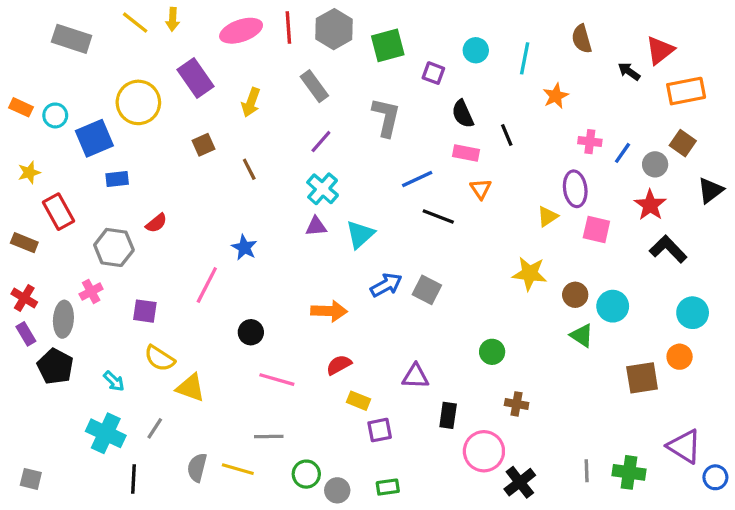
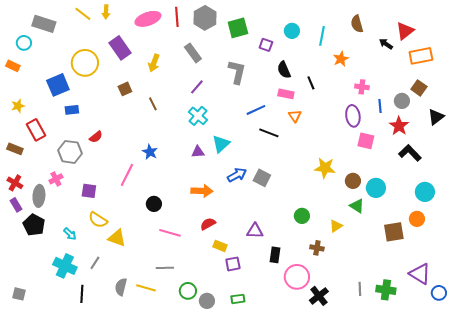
cyan circle: (55, 115) -> (24, 43), moved
blue line: (622, 153) -> (380, 106), moved, turned -40
yellow triangle: (548, 217) -> (336, 226), moved
purple triangle: (316, 226) -> (198, 152), moved

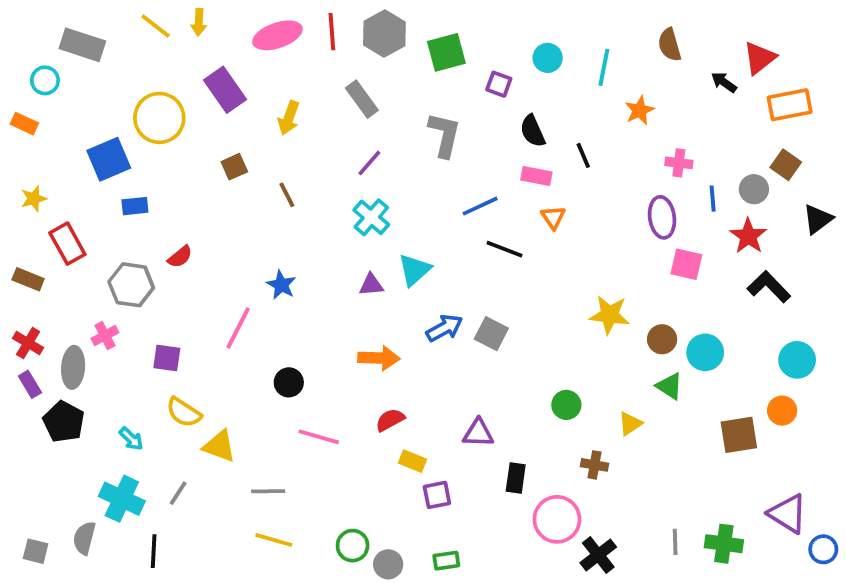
gray line: (165, 268) -> (268, 491), moved
gray semicircle: (121, 287) -> (84, 538), moved

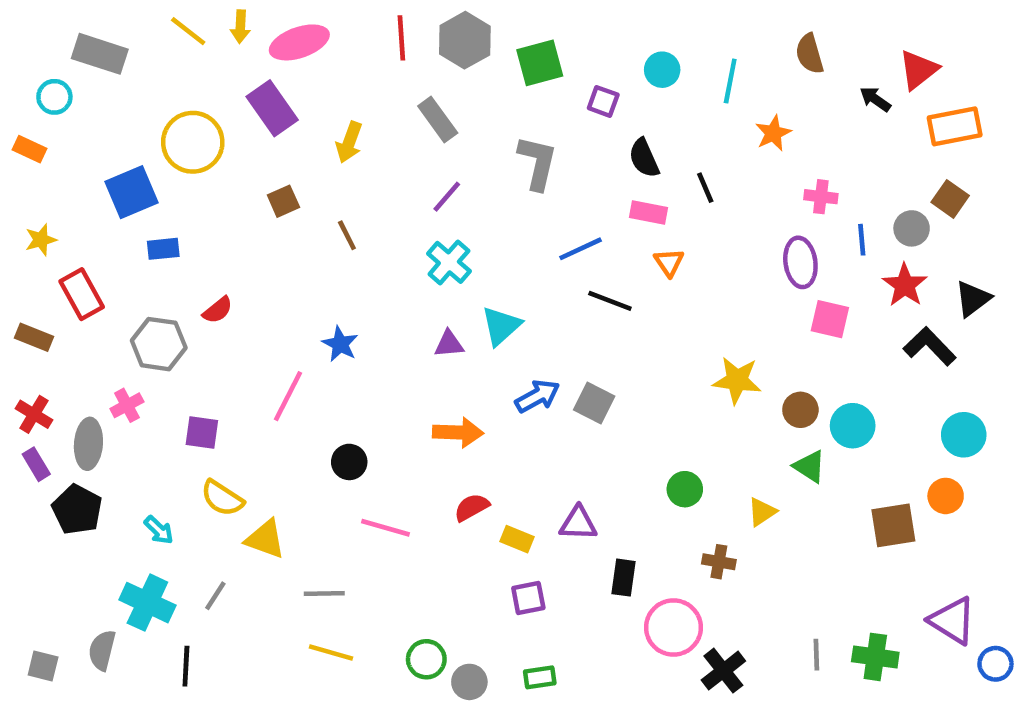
pink ellipse: (278, 35) -> (299, 42), moved
black triangle: (818, 219) -> (973, 299), moved
yellow rectangle: (413, 461) -> (517, 539), moved

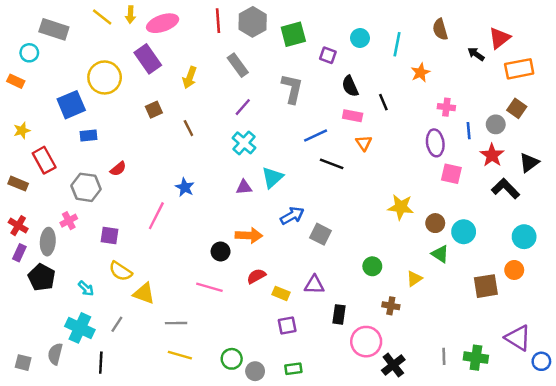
gray square: (594, 403) -> (320, 234), moved
black circle: (349, 462) -> (221, 251), moved
purple rectangle: (36, 464) -> (19, 253), turned 56

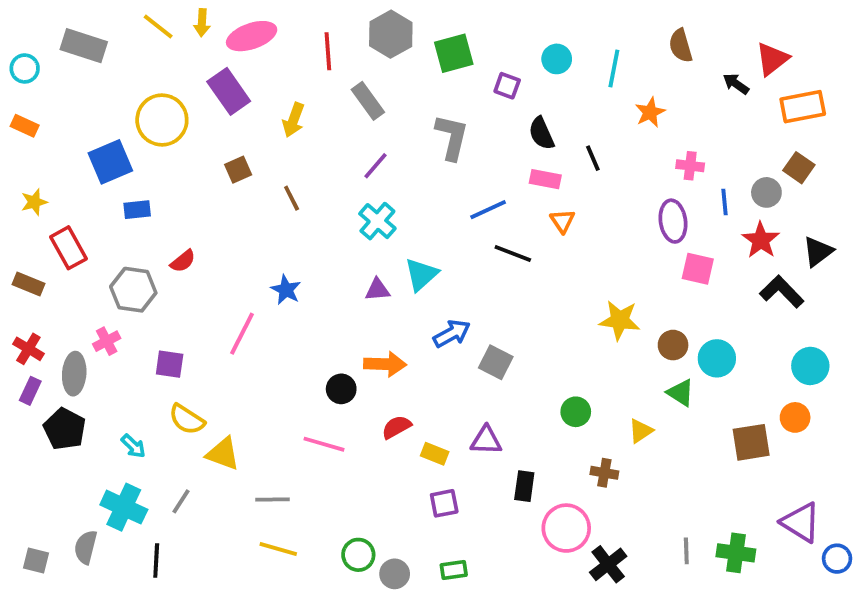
red line: (218, 21) -> (328, 51), moved
cyan circle: (29, 53) -> (25, 68), moved

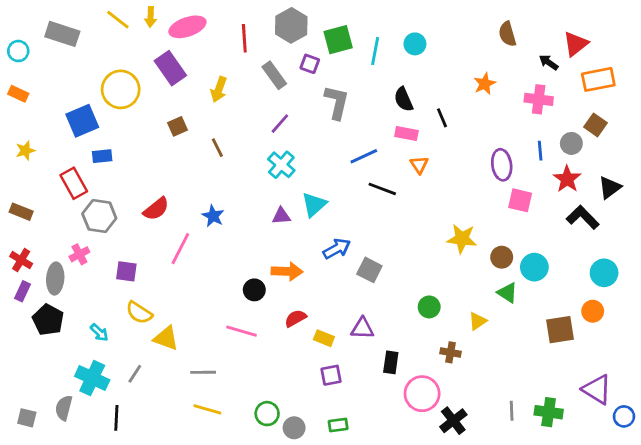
cyan line: (614, 68) -> (375, 51), moved
purple square: (507, 86) -> (310, 64), moved
pink cross: (690, 166) -> (539, 99), moved, size x1.4
red rectangle: (68, 248) -> (74, 183), moved
red semicircle: (183, 261) -> (156, 209), moved, size x1.4

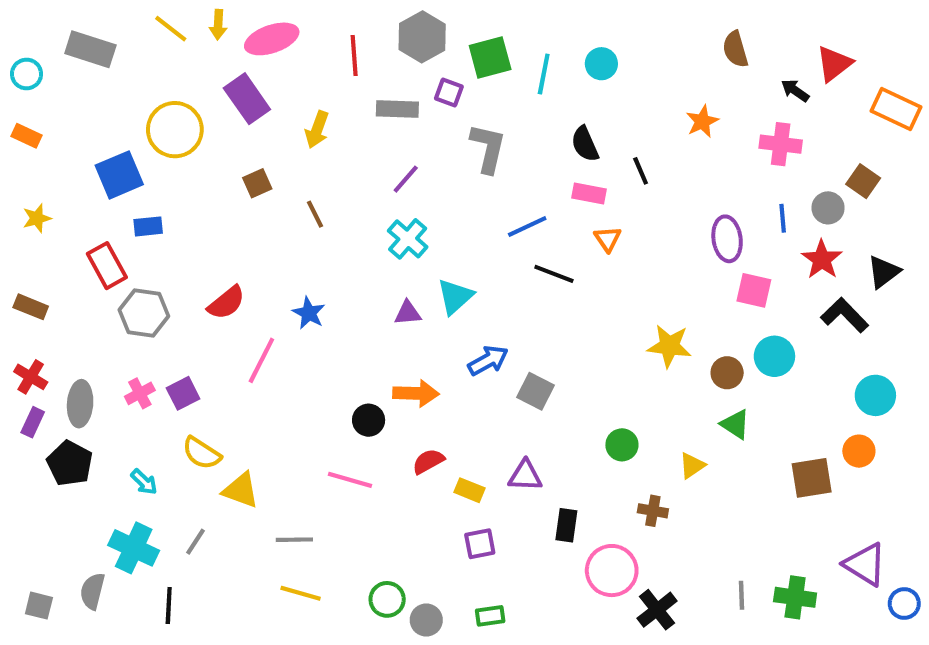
gray rectangle: (274, 75) -> (397, 109), turned -52
orange rectangle: (598, 79) -> (896, 109), moved, turned 36
pink cross: (79, 254) -> (140, 393), moved
cyan circle: (534, 267) -> (774, 356), moved
purple square: (126, 271) -> (183, 393), turned -35

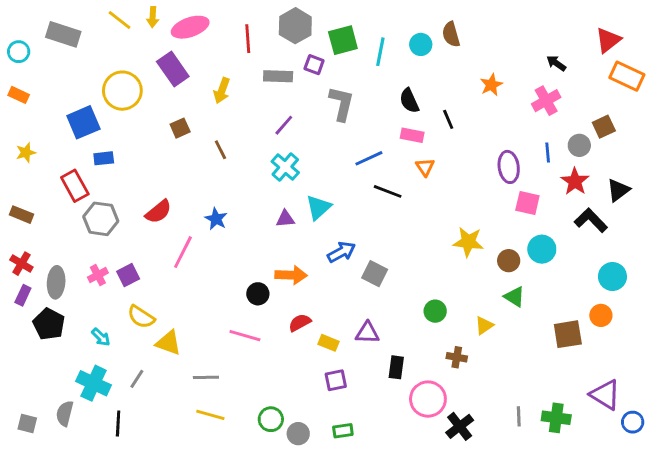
brown semicircle: (735, 49) -> (451, 34), moved
red triangle: (834, 64) -> (608, 40), moved
pink cross: (781, 144) -> (546, 101), turned -36
brown square: (863, 181) -> (604, 127), turned 30

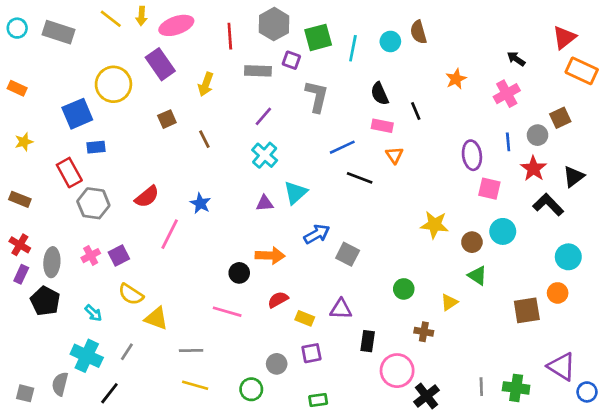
cyan circle: (19, 52) -> (17, 28), moved
black line: (118, 424) -> (109, 393), turned 35
gray circle: (298, 434) -> (277, 364), moved

